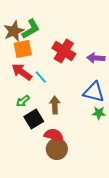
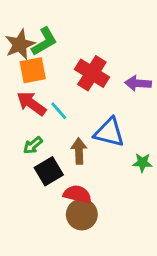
blue triangle: (94, 92) -> (109, 132), moved

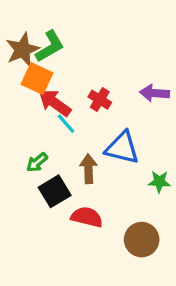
orange square: (33, 70) -> (37, 79), turned 36
red cross: (92, 73) -> (100, 100), moved, size x0.6
red arrow: (31, 103) -> (55, 103), moved
brown circle: (82, 214) -> (142, 240), moved

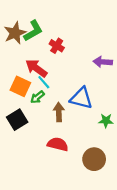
orange square: (37, 79) -> (20, 86), moved
red cross: (100, 100) -> (57, 46), moved
green arrow: (37, 162) -> (37, 97), moved
black square: (55, 191) -> (17, 120), moved

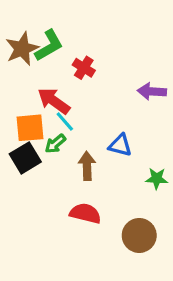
orange square: (20, 86) -> (30, 128), turned -30
blue triangle: (81, 98) -> (120, 145), size x0.7
black square: (17, 120) -> (25, 158), moved

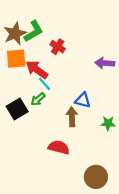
orange square: (30, 128) -> (16, 59), moved
brown arrow: (87, 166) -> (72, 117), moved
brown circle: (139, 235) -> (96, 177), moved

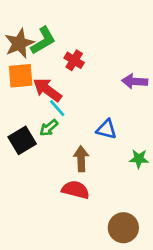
brown arrow: (72, 117) -> (81, 159), moved

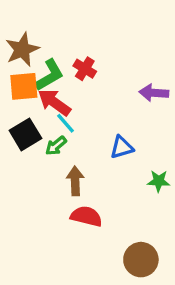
green L-shape: (43, 41) -> (49, 75), moved
blue triangle: (106, 129) -> (122, 147), turned -30
black square: (22, 140) -> (25, 134), moved
brown arrow: (81, 159) -> (75, 181), moved

